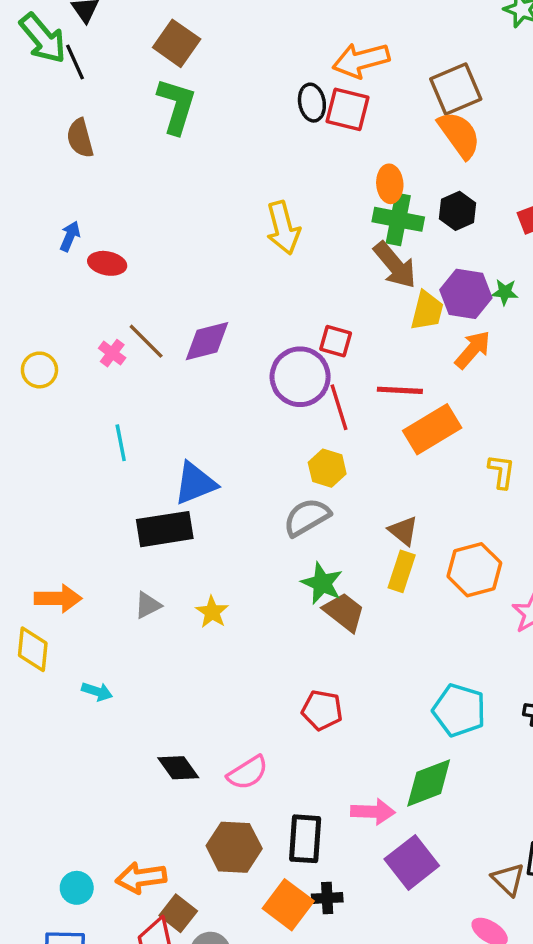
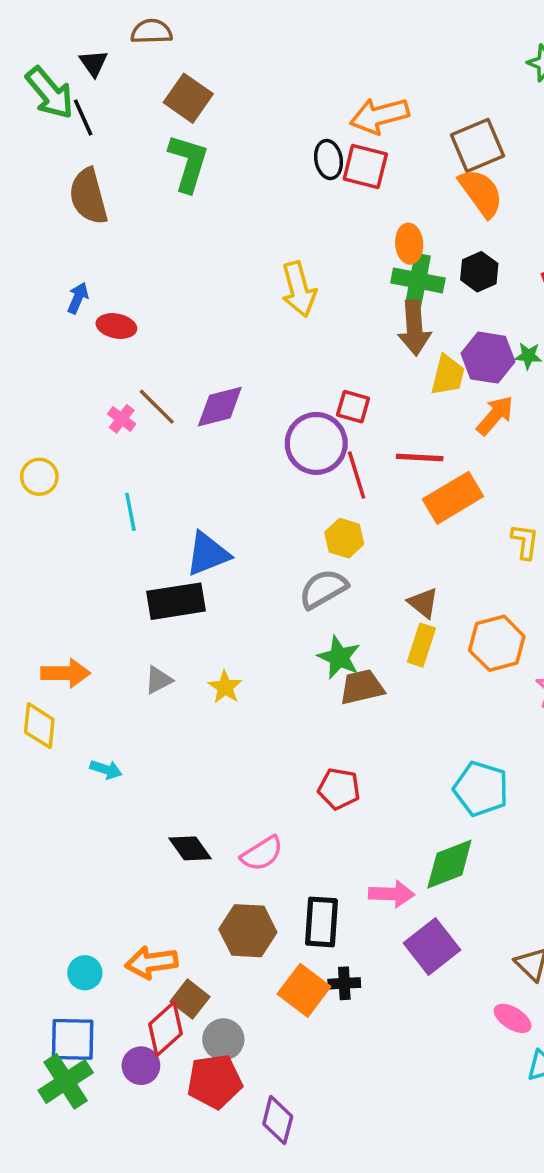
brown semicircle: (80, 138) -> (88, 196), size x1.4
brown arrow: (395, 265) -> (414, 328), turned 36
yellow circle: (39, 370) -> (39, 477), moved
brown trapezoid: (344, 612) -> (362, 687), turned -51

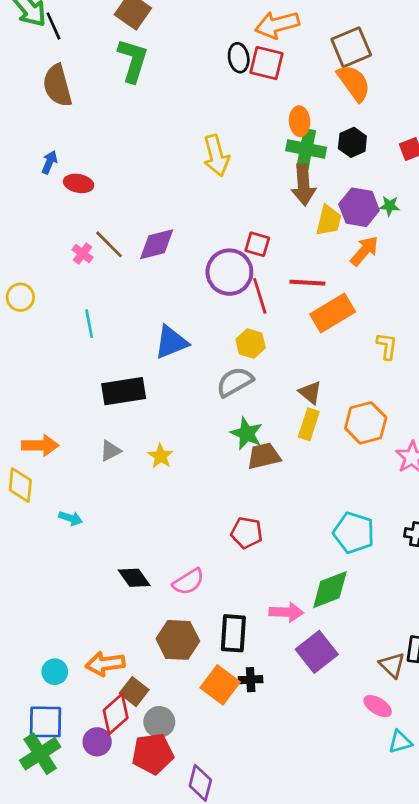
blue triangle: (208, 554) -> (171, 342), moved

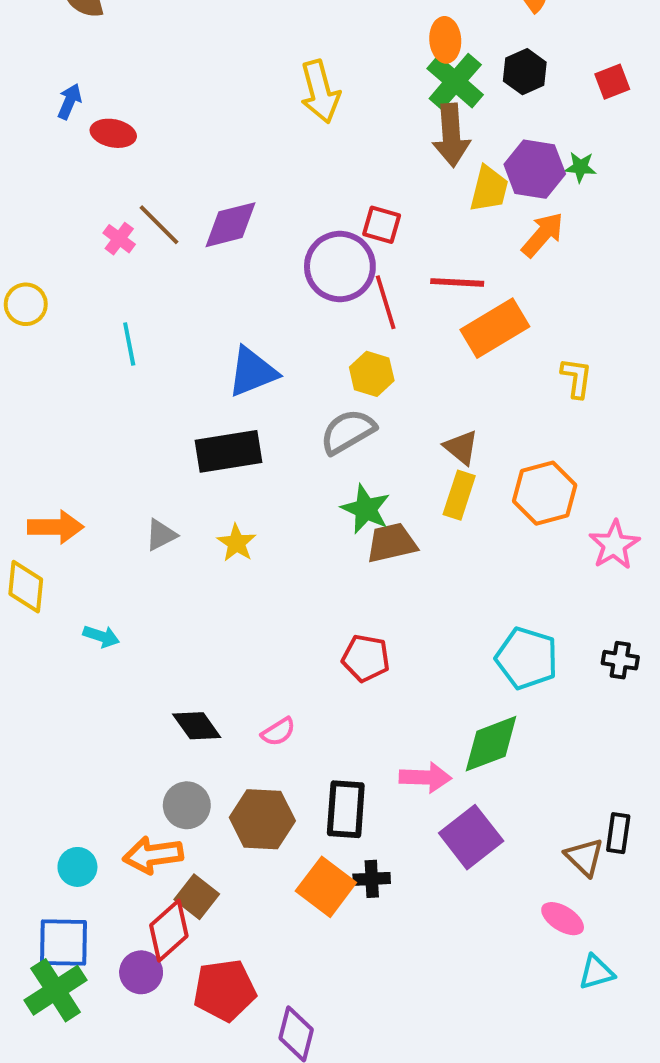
green cross: (306, 149) -> (455, 82), turned 30
black rectangle: (124, 391) -> (229, 451), moved
pink semicircle: (188, 582) -> (278, 732), size x0.7
gray circle: (159, 722) -> (187, 805), moved

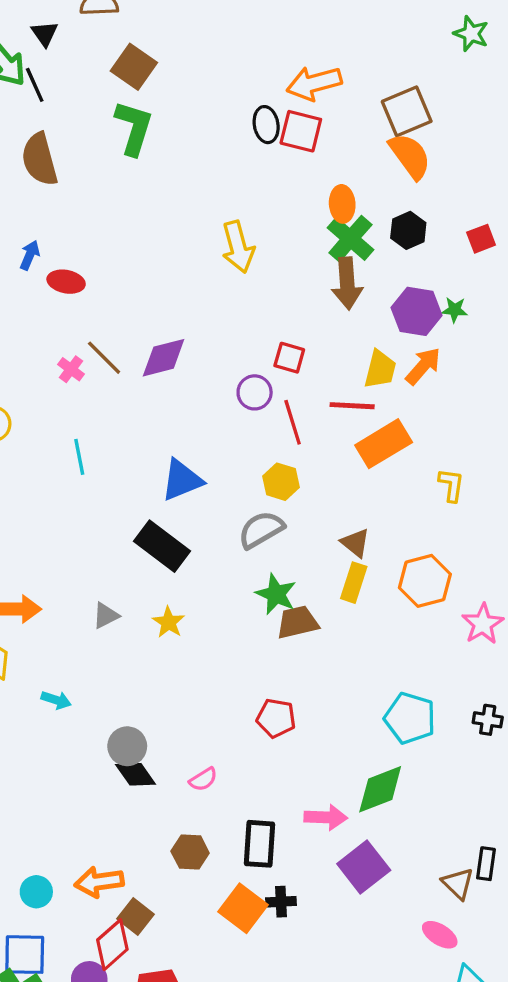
yellow trapezoid: (489, 189) -> (380, 369), moved
purple circle: (340, 266) -> (255, 392), size x0.6
black rectangle: (229, 451) -> (162, 546), turned 46
gray circle: (187, 805) -> (127, 746), moved
brown hexagon: (262, 819) -> (190, 852), size x0.7

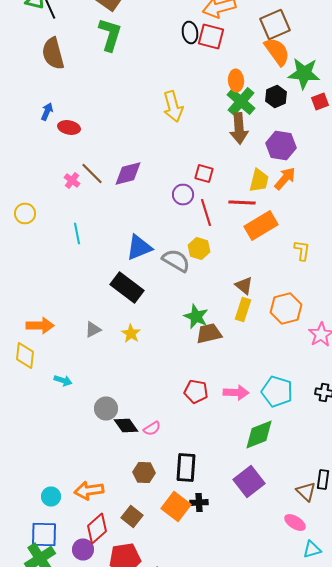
green star: (455, 310) -> (304, 74), moved, size x2.0
gray semicircle: (261, 530) -> (176, 260), moved, turned 60
black diamond: (136, 774) -> (126, 426), moved
pink arrow: (326, 817) -> (236, 392), moved
brown square: (136, 917) -> (132, 516), moved

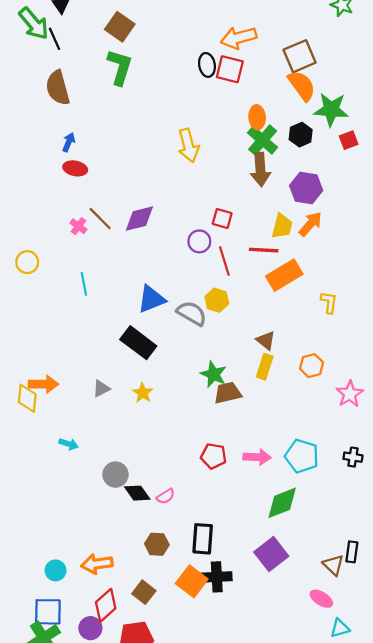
blue arrow: (47, 112) -> (69, 142), moved
orange hexagon: (286, 308) -> (312, 366), size x0.7
yellow diamond: (25, 356) -> (27, 398), moved
black cross: (199, 502) -> (217, 577), size x1.5

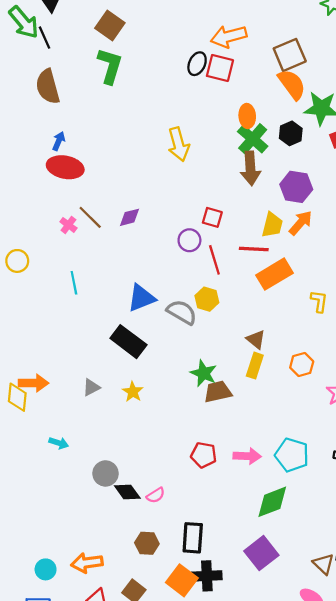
black ellipse: (207, 65) -> (197, 64), turned 35
red ellipse: (75, 168) -> (65, 167), size x1.5
purple diamond: (139, 219) -> (129, 217), size x0.7

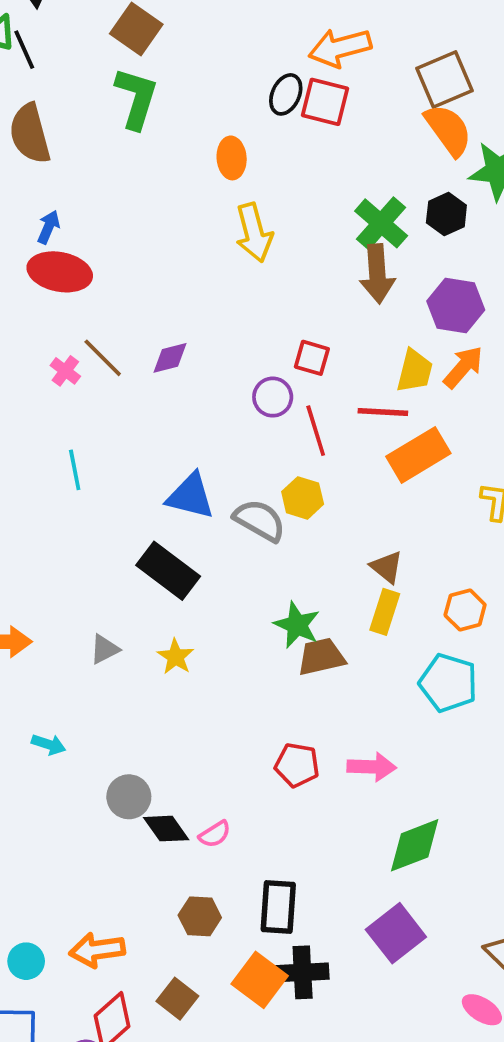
orange ellipse: (247, 116) -> (232, 158), moved
blue triangle: (141, 298) -> (190, 496), turned 36
cyan pentagon: (292, 455) -> (448, 683), moved

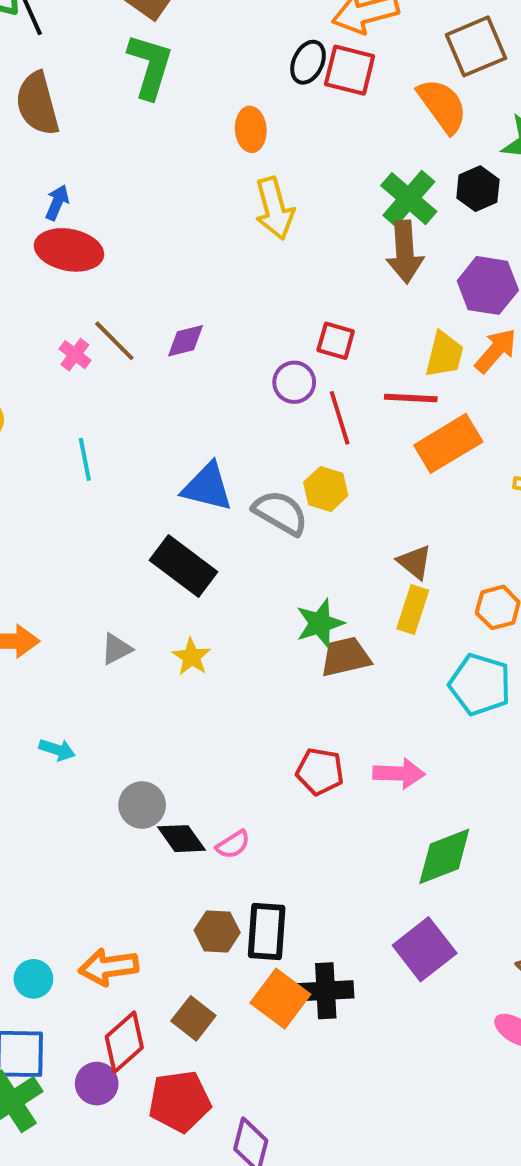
orange semicircle: (448, 130) -> (442, 106), moved
green star: (297, 625) -> (320, 623), turned 30
black rectangle: (278, 907) -> (267, 931), moved

